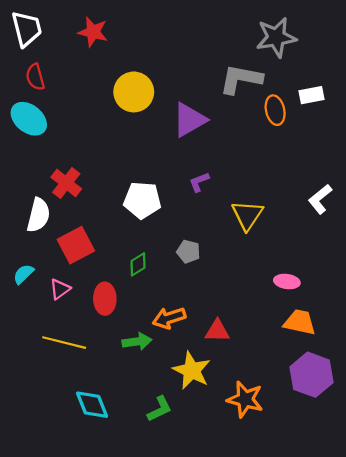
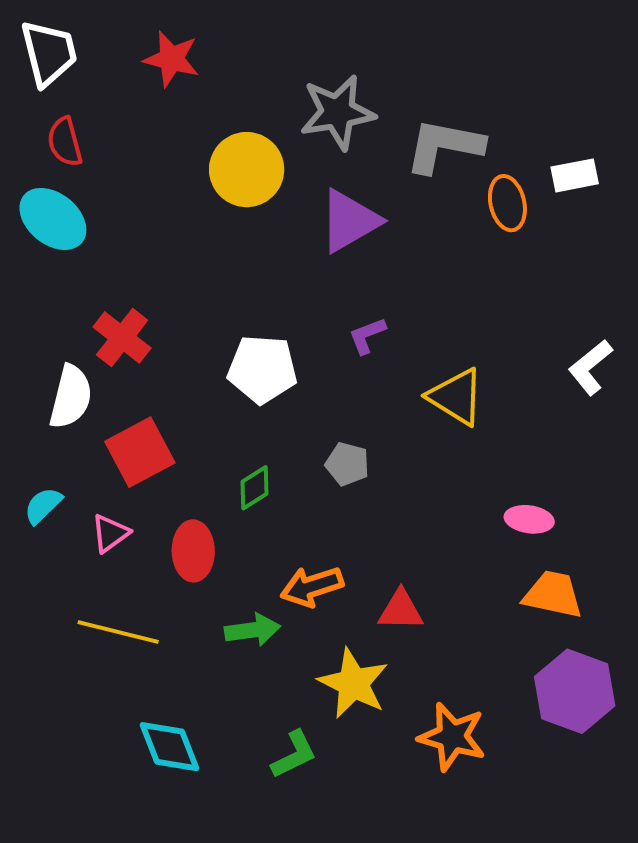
gray star: (276, 37) -> (337, 112), moved
yellow triangle: (247, 215) -> (456, 397), turned -32

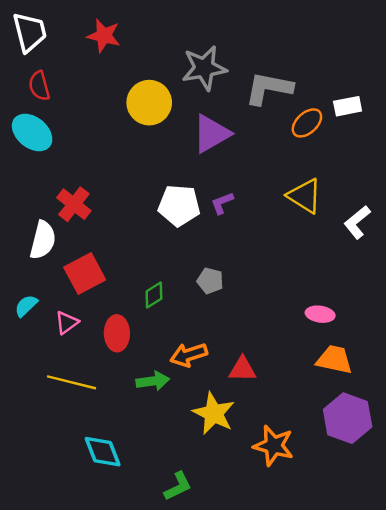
orange ellipse: (507, 203) -> (307, 123), turned 60
white pentagon: (262, 369) -> (179, 205), moved
yellow triangle: (456, 397) -> (305, 196), moved
green L-shape: (294, 754) -> (178, 486), moved

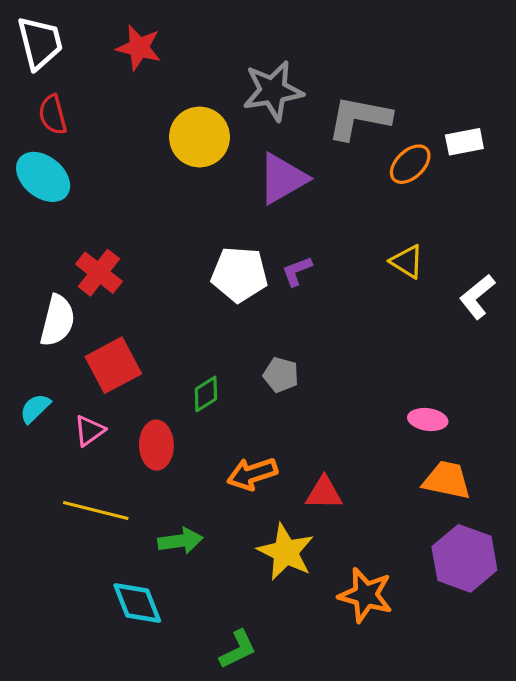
yellow triangle: (305, 196) -> (407, 261), size x0.7
green arrow: (153, 381) -> (180, 541), moved

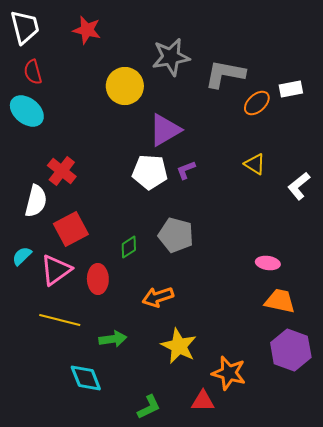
purple triangle: (282, 179) -> (165, 130), moved
gray pentagon: (281, 375) -> (176, 235), size x1.6
pink triangle: (89, 431) -> (56, 270), size x1.6
red triangle: (324, 493) -> (203, 401), moved

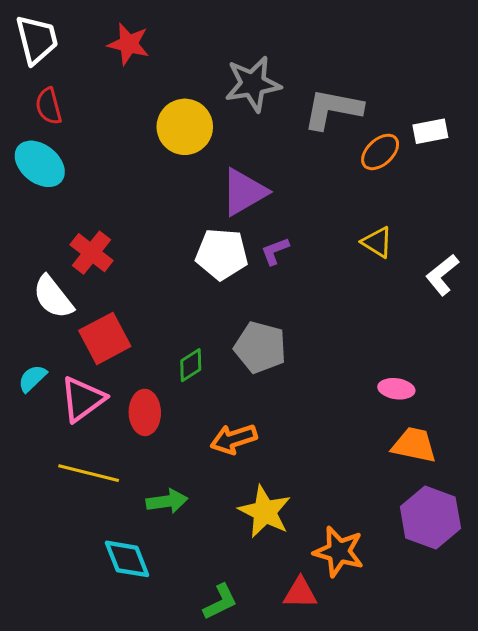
white semicircle: (36, 201) -> (53, 297), turned 128

